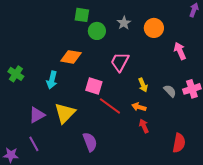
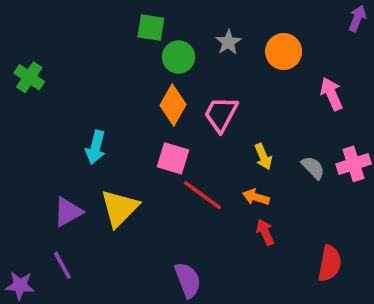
orange diamond: (71, 57) -> (173, 105), moved, turned -70
green cross: (16, 74) -> (29, 77), moved
purple semicircle: (90, 142) -> (188, 280), moved

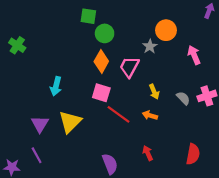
gray star: (228, 42) -> (150, 46), moved
purple triangle: (68, 212) -> (40, 124), turned -30
red arrow: (265, 232) -> (148, 153), moved

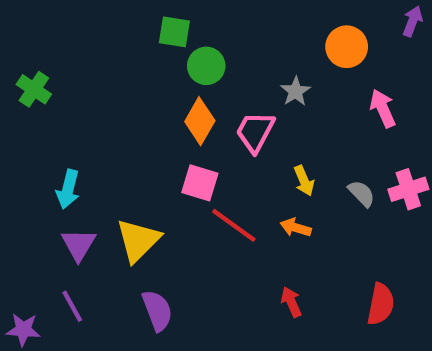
orange circle: (166, 30) -> (347, 47), moved
cyan arrow: (56, 86) -> (68, 189), moved
purple semicircle: (110, 164) -> (157, 310), moved

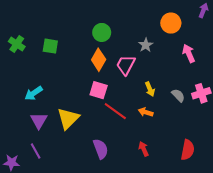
green square: (174, 32) -> (50, 46), moved
cyan arrow: (68, 189) -> (34, 93), turned 42
purple semicircle: (157, 310) -> (101, 149), moved

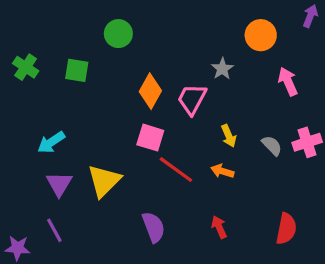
green circle: (102, 32) -> (118, 34), moved

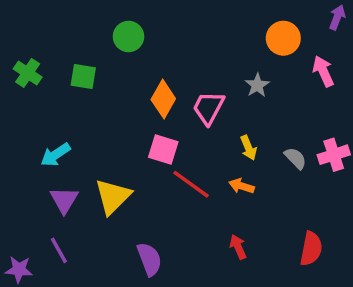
gray star: (222, 69) -> (257, 85), moved
pink arrow: (288, 82) -> (323, 71), moved
purple semicircle: (154, 227) -> (149, 259), moved

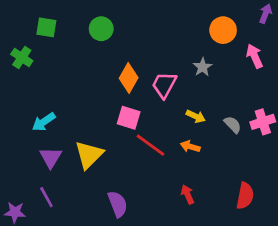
green square: (83, 76) -> (46, 27), moved
yellow arrow: (249, 148) -> (196, 116), turned -42

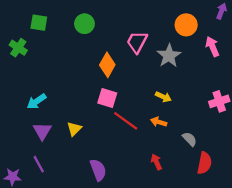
gray star: (203, 67) -> (169, 56), size x1.5
pink trapezoid: (164, 85) -> (137, 42), moved
gray semicircle: (233, 125) -> (190, 139), moved
yellow triangle: (89, 155) -> (74, 129), size x0.6

